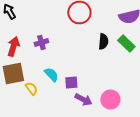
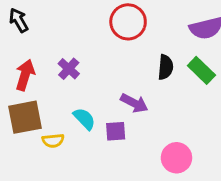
purple cross: (41, 42) -> (69, 69), turned -32
yellow semicircle: (31, 88) -> (53, 141), turned 120
purple arrow: (83, 100) -> (134, 103), moved

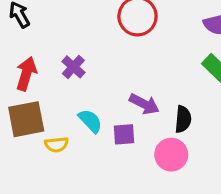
black semicircle: (166, 67) -> (183, 119), moved
pink circle: (176, 158) -> (171, 155), moved

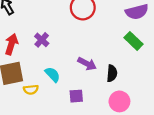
purple square: (124, 134) -> (76, 96), moved
pink circle: (171, 155) -> (119, 101), moved

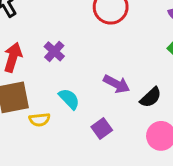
black semicircle: (112, 73) -> (151, 97), turned 42
purple square: (76, 96) -> (102, 128), turned -32

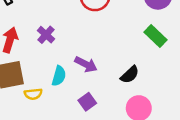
purple arrow: (117, 84) -> (86, 64), moved
cyan semicircle: (69, 99) -> (59, 76), turned 60

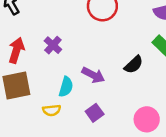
black semicircle: (130, 75) -> (134, 65), moved
yellow semicircle: (33, 94) -> (52, 110), moved

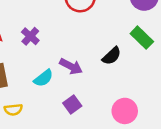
cyan semicircle: (66, 87) -> (43, 78), turned 36
yellow semicircle: (52, 110) -> (13, 110), moved

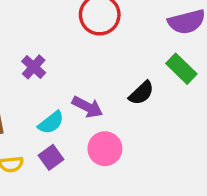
purple square: (72, 104) -> (51, 157), moved
pink circle: (125, 111) -> (105, 149), moved

